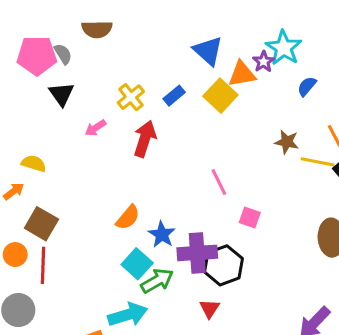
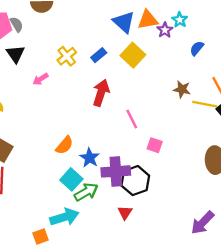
cyan star: (284, 48) -> (180, 20), size x0.6
orange triangle: (242, 74) -> (148, 20), moved
red arrow: (145, 139) -> (101, 93), moved

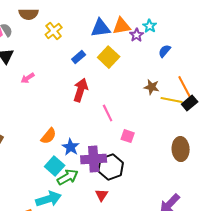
blue triangle: (124, 22) -> (101, 28), turned -50
yellow cross: (67, 56) -> (54, 31), moved

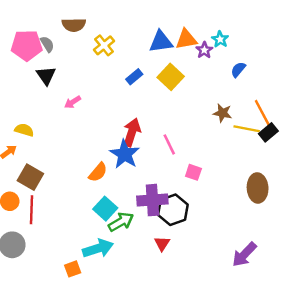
red arrow: (81, 90) -> (132, 132), moved
blue star: (71, 147) -> (125, 154), moved, size x1.4

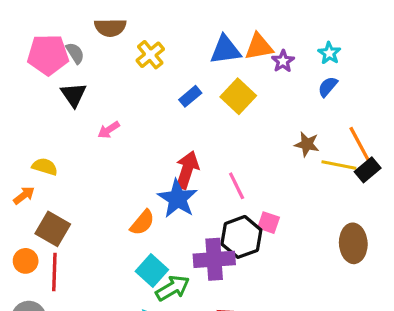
cyan star: (220, 39) -> (329, 53), moved
black hexagon: (173, 210) -> (241, 237), moved

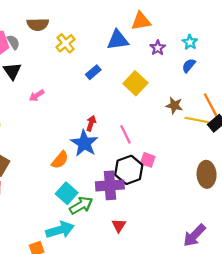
orange triangle: (259, 47) -> (141, 21), moved
yellow square: (238, 96) -> (135, 83), moved
red arrow: (187, 170) -> (91, 123), size x0.6

